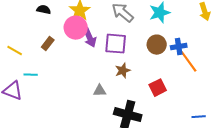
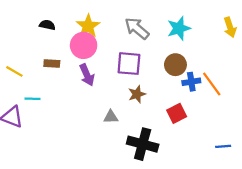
purple arrow: (90, 38) -> (87, 75), moved
brown rectangle: (48, 44) -> (52, 64), turned 56
blue cross: (179, 47) -> (191, 82), moved

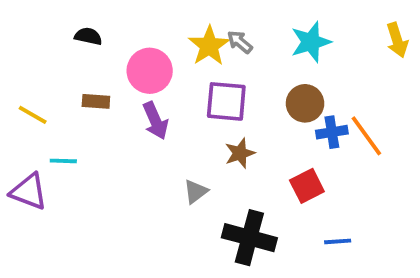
yellow star: (88, 26) -> (209, 46), moved
gray arrow: (137, 28) -> (240, 42), size x0.6
gray triangle: (111, 117) -> (196, 192), turned -35
blue line: (223, 146) -> (338, 241), moved

